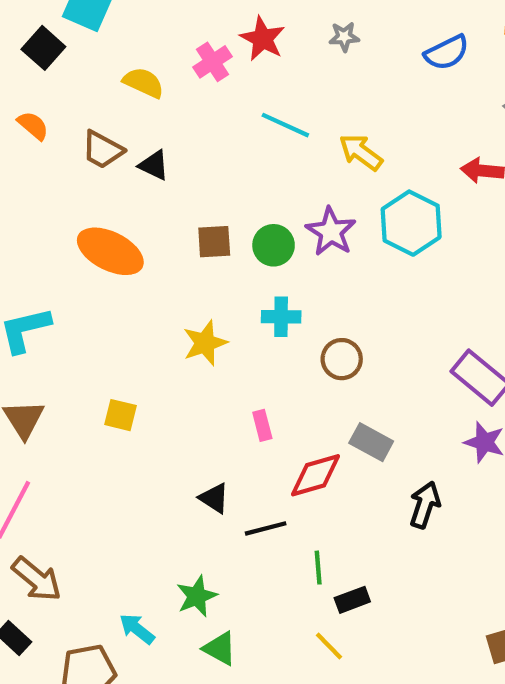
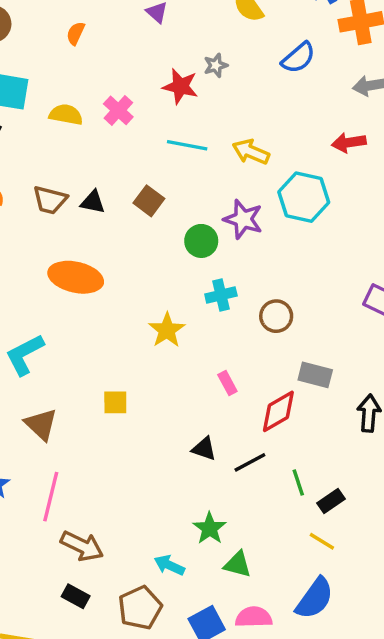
red star: (263, 39) -> (180, 86), moved
yellow semicircle: (143, 83) -> (66, 115), moved
brown square: (214, 242) -> (149, 201), moved, turned -36

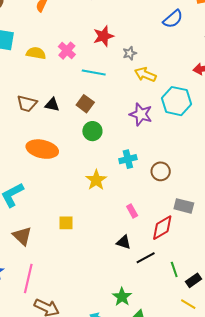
gray star: (216, 65) -> (130, 53), moved
red star: (180, 86) -> (103, 36), turned -30
cyan line: (187, 145) -> (94, 73), moved
green circle: (201, 241) -> (92, 131), moved
black triangle: (204, 449) -> (124, 242), moved

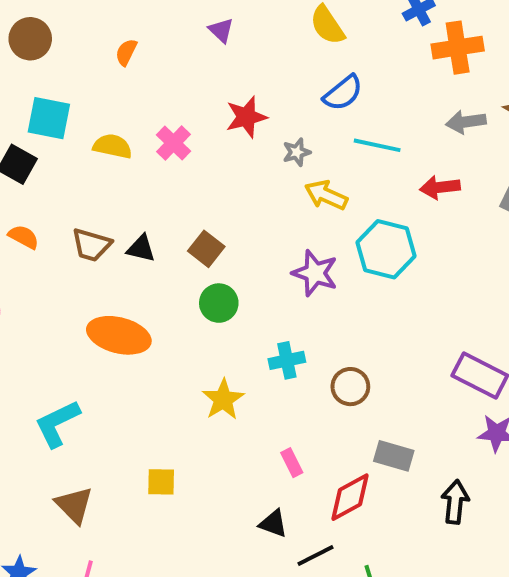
blue semicircle: (173, 19) -> (343, 93), moved
cyan line: (94, 73) -> (377, 145), moved

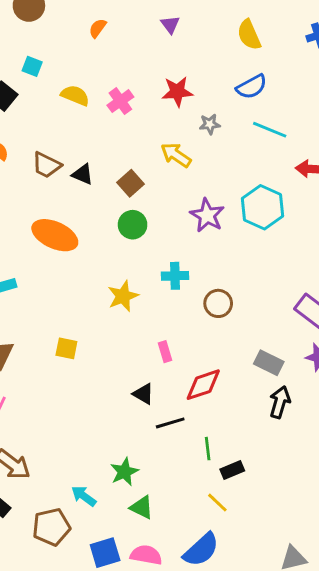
cyan square: (49, 118) -> (32, 66), size x0.6
yellow arrow: (326, 195) -> (176, 155), moved
gray rectangle: (394, 456) -> (269, 363), moved

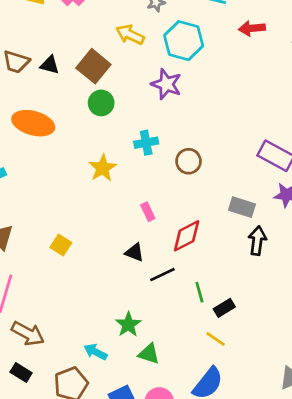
brown square: (130, 183) -> (93, 66), size x1.4
cyan hexagon: (263, 207) -> (184, 41), moved
yellow square: (66, 348) -> (61, 245), moved, turned 30

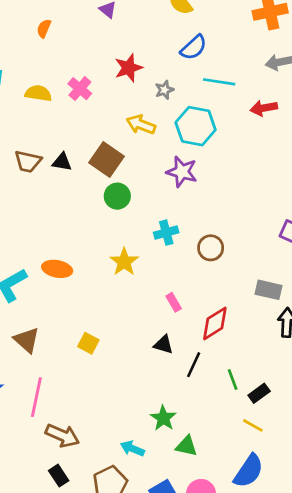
orange ellipse: (33, 123) -> (57, 269), moved, size x0.7
black line: (162, 275) -> (194, 365), turned -35
black rectangle: (21, 372) -> (59, 476), turned 30

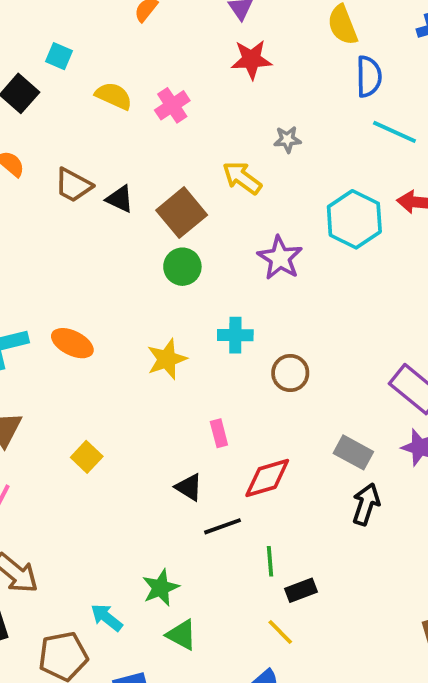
blue semicircle: (194, 47) -> (369, 77), moved, turned -64
red star: (129, 68) -> (251, 60), moved
cyan line: (219, 82) -> (394, 132), moved
cyan hexagon: (196, 126) -> (354, 219), moved
black line: (194, 365) -> (222, 526), turned 30

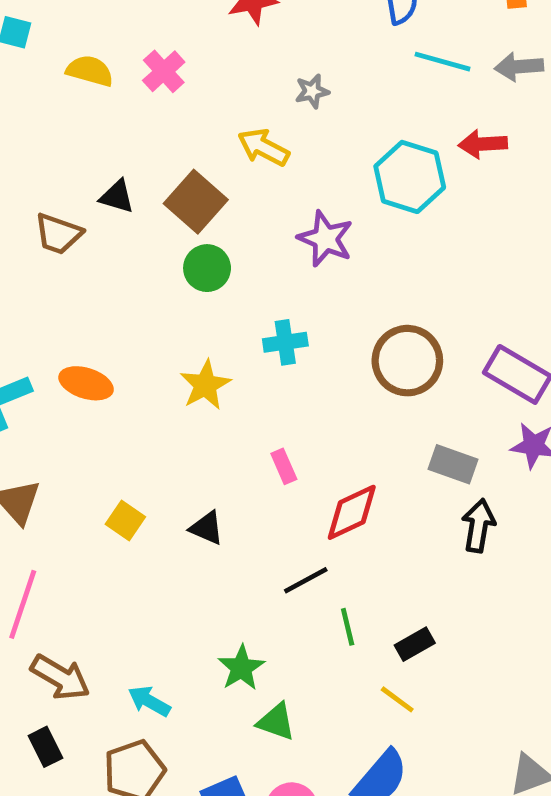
brown trapezoid: (73, 185) -> (58, 234), moved
brown circle: (290, 373) -> (407, 361), moved, size x1.5
black triangle: (189, 487) -> (207, 528), moved
green line: (270, 561) -> (348, 627), moved
cyan arrow: (107, 617) -> (149, 701), moved

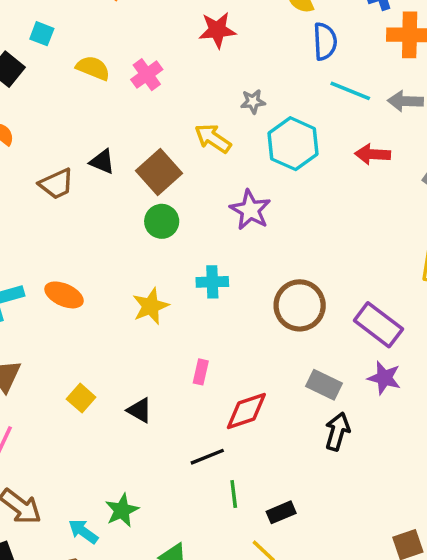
cyan hexagon: (410, 177) -> (293, 144), moved
brown trapezoid: (58, 234) -> (56, 184), turned -51
pink rectangle: (284, 466) -> (201, 372), turned 30
green star: (241, 668) -> (122, 510), moved

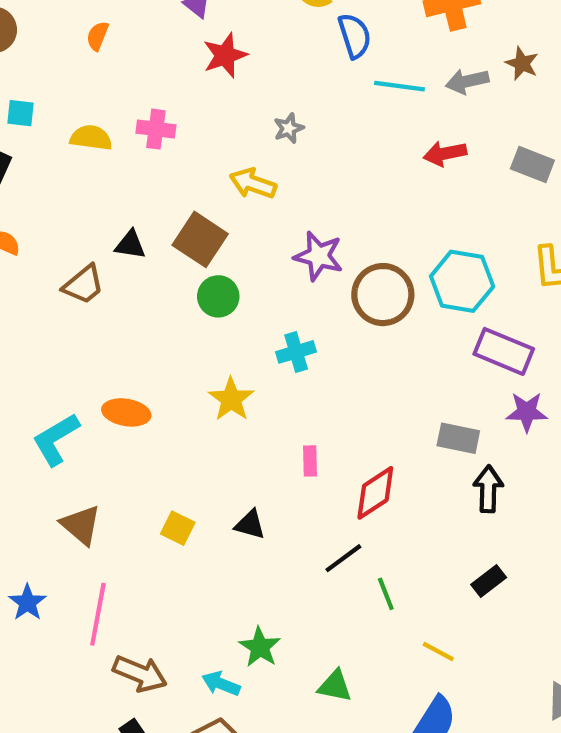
pink cross: (147, 75) -> (156, 129), turned -32
cyan hexagon: (293, 144) -> (462, 281), moved
brown circle: (300, 305) -> (383, 295), moved
black rectangle: (281, 512) -> (489, 581), moved

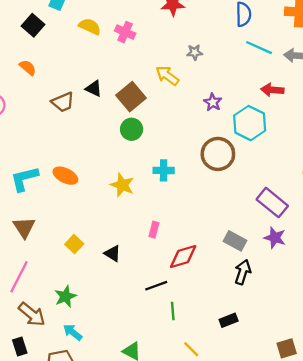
purple star: (319, 256) -> (213, 102), moved, size x0.7
cyan hexagon: (462, 281) -> (250, 123), moved
yellow star: (231, 399) -> (122, 185), turned -30
green star: (260, 647) -> (65, 296), moved

